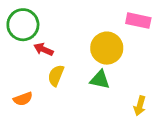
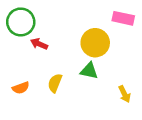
yellow semicircle: (56, 76) -> (55, 83), moved
yellow arrow: (140, 106) -> (124, 94), turned -42

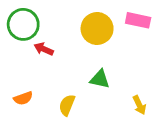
yellow circle: (95, 43) -> (97, 28), moved
yellow semicircle: (55, 83) -> (67, 105), moved

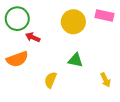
orange semicircle: (23, 98) -> (17, 59), moved, size x1.5

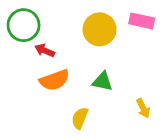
orange semicircle: (17, 59) -> (55, 80), moved
yellow semicircle: (50, 80) -> (80, 118), moved

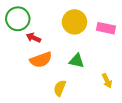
pink rectangle: (142, 21) -> (106, 28), moved

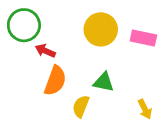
orange semicircle: (41, 60) -> (55, 81), turned -50
yellow semicircle: (60, 88) -> (81, 106), moved

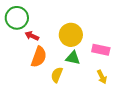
yellow circle: (101, 29) -> (71, 35), moved
pink rectangle: (143, 38) -> (101, 50), moved

